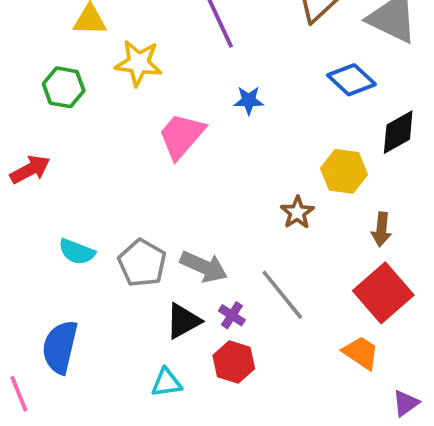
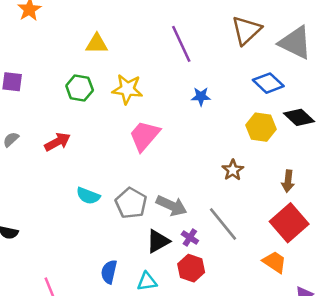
yellow star: (138, 63) -> (127, 89), moved
black diamond: (398, 132) -> (299, 117), turned 72
pink trapezoid: (181, 136) -> (145, 136), moved
yellow hexagon: (344, 171) -> (261, 127), moved
blue semicircle: (60, 347) -> (109, 272), moved, size x0.7

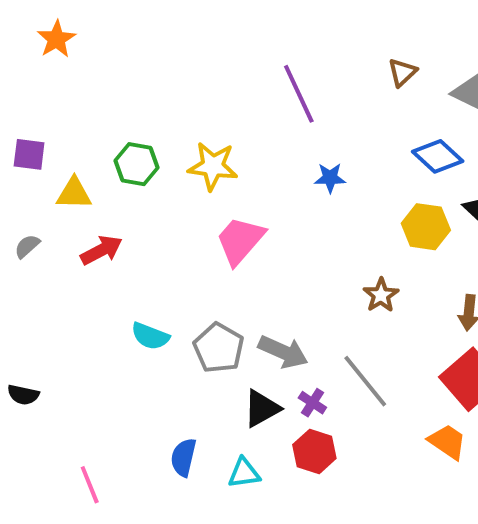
brown triangle: (246, 30) -> (402, 72), size x0.6
yellow triangle: (97, 44) -> (74, 193), moved

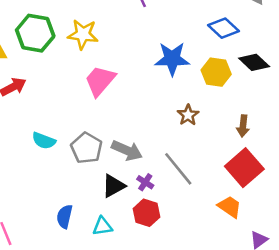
green hexagon: (137, 164) -> (35, 33), size x1.4
blue star: (330, 178) -> (172, 59), moved, size x1.8

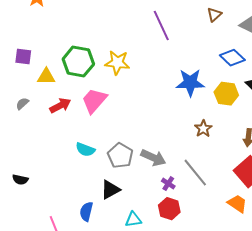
pink trapezoid: (100, 81) -> (94, 101), moved
black triangle: (113, 186) -> (110, 190), moved
blue semicircle: (65, 216) -> (86, 212), moved

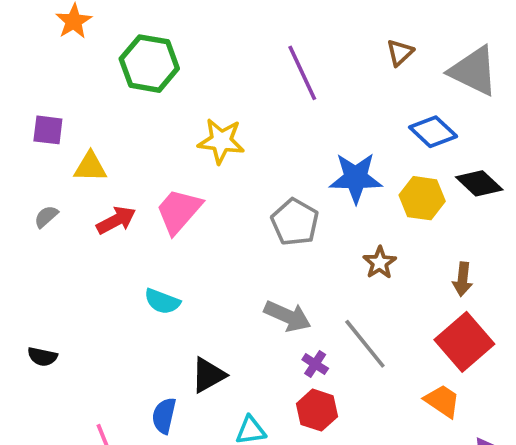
green hexagon: (78, 62) -> (149, 64), moved
gray pentagon: (120, 156) -> (295, 222), moved

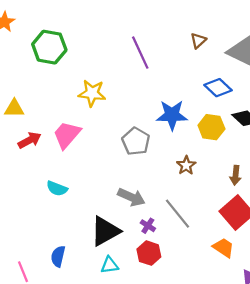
black triangle: (208, 375) -> (105, 231), moved, size x1.4

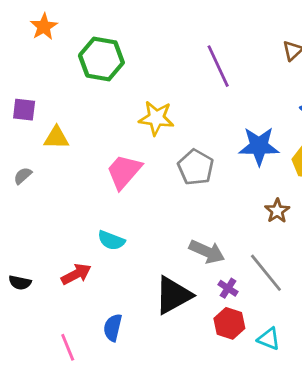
red arrow: (30, 140) -> (76, 274), moved
gray pentagon: (136, 141) -> (196, 167), moved
cyan triangle: (110, 265) -> (269, 339), moved, turned 30

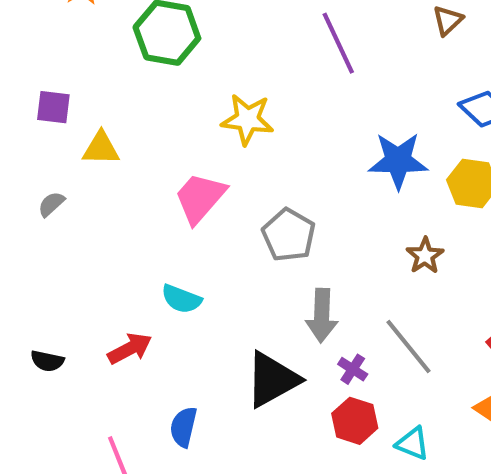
gray pentagon: (196, 167) -> (289, 235), moved
gray arrow: (207, 252) -> (322, 316), turned 68

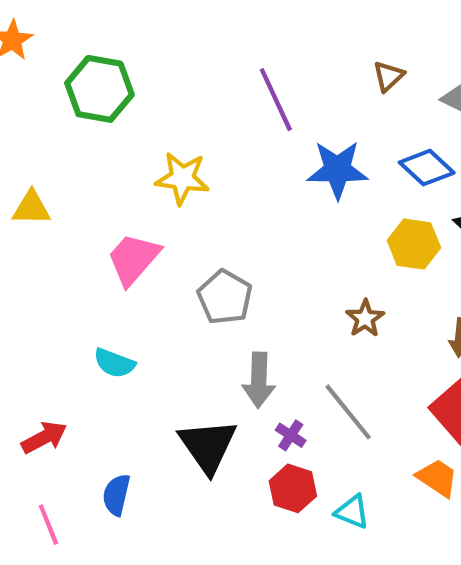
blue star: (398, 161) -> (337, 170), moved
red arrow: (130, 349) -> (44, 437), moved
black triangle: (272, 379) -> (208, 446), turned -36

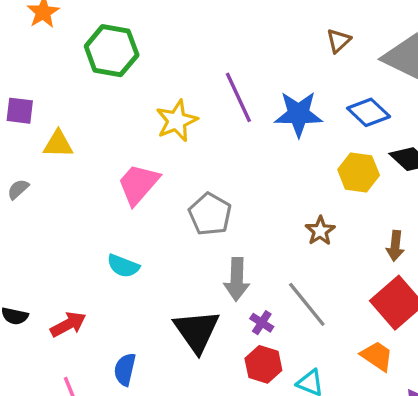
purple line: (276, 100) -> (238, 97), moved
yellow star: (182, 178) -> (177, 121), turned -30

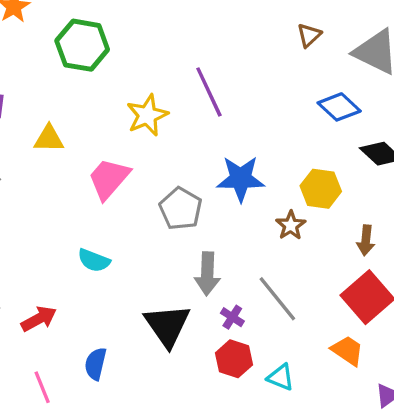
blue star: (298, 114) -> (241, 179), moved
yellow triangle: (58, 144) -> (49, 139), moved
yellow hexagon: (359, 172) -> (321, 189), moved

